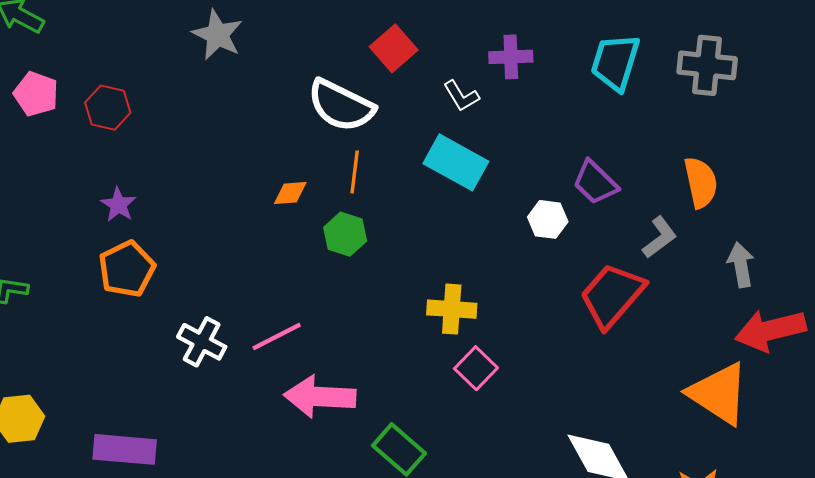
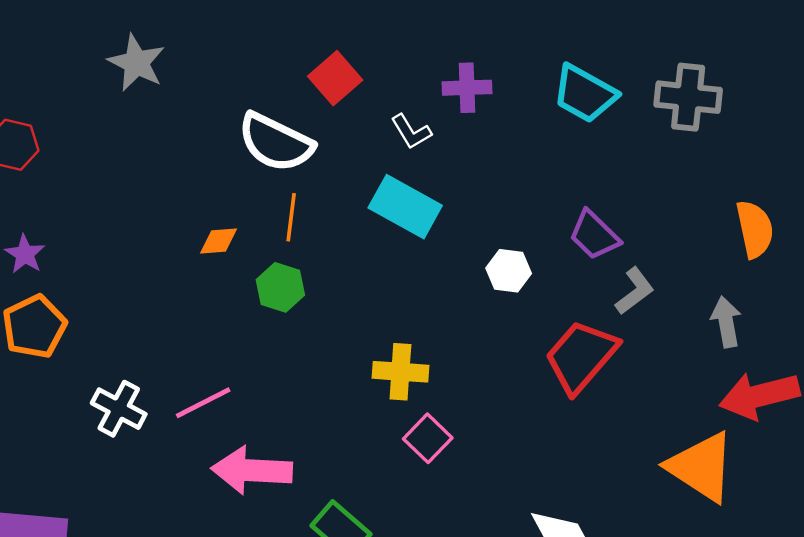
cyan trapezoid: (615, 62) -> (585, 94), turned -78
purple trapezoid: (595, 182) -> (594, 235), moved
orange semicircle: (701, 182) -> (755, 229), moved

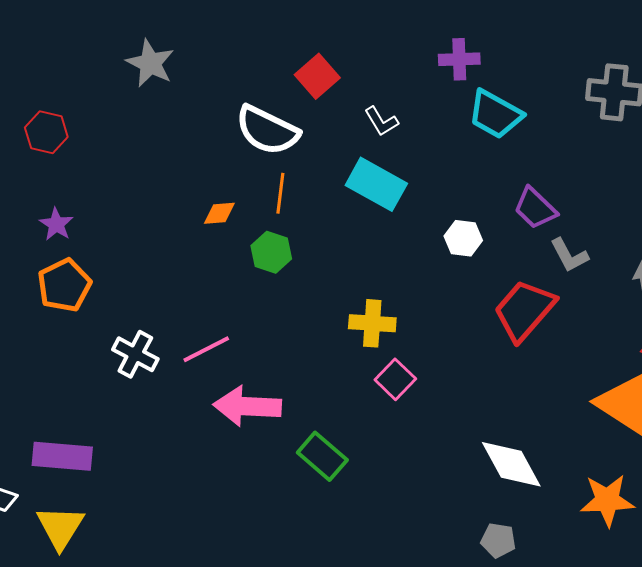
purple cross: (467, 88) -> (459, 59), moved
cyan trapezoid: (585, 94) -> (495, 114), moved
gray L-shape: (635, 291) -> (569, 255), turned 99

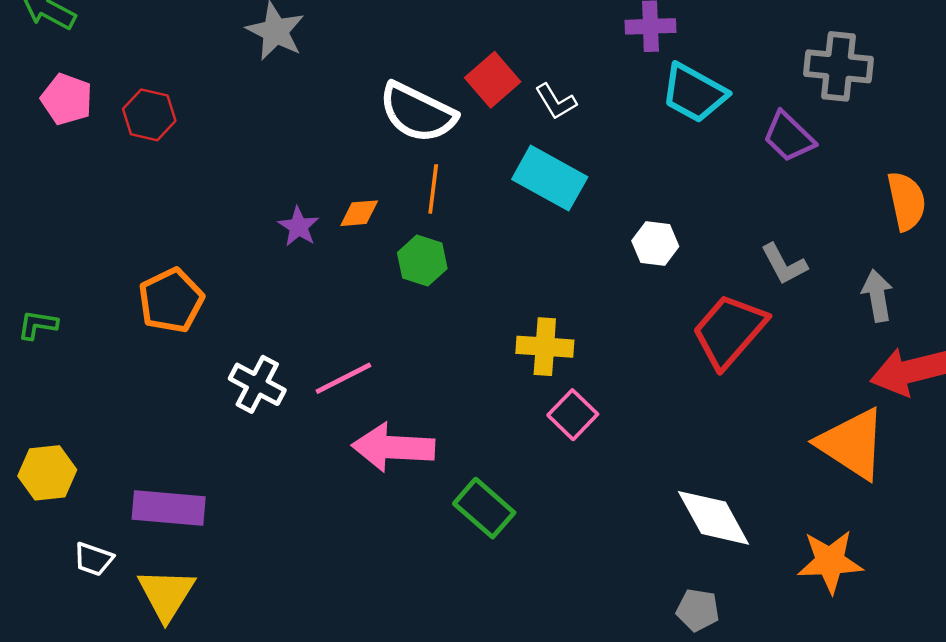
red square: (317, 76) -> (493, 80), moved
purple trapezoid: (535, 208) -> (789, 137), moved
purple star: (56, 224) -> (299, 227), moved

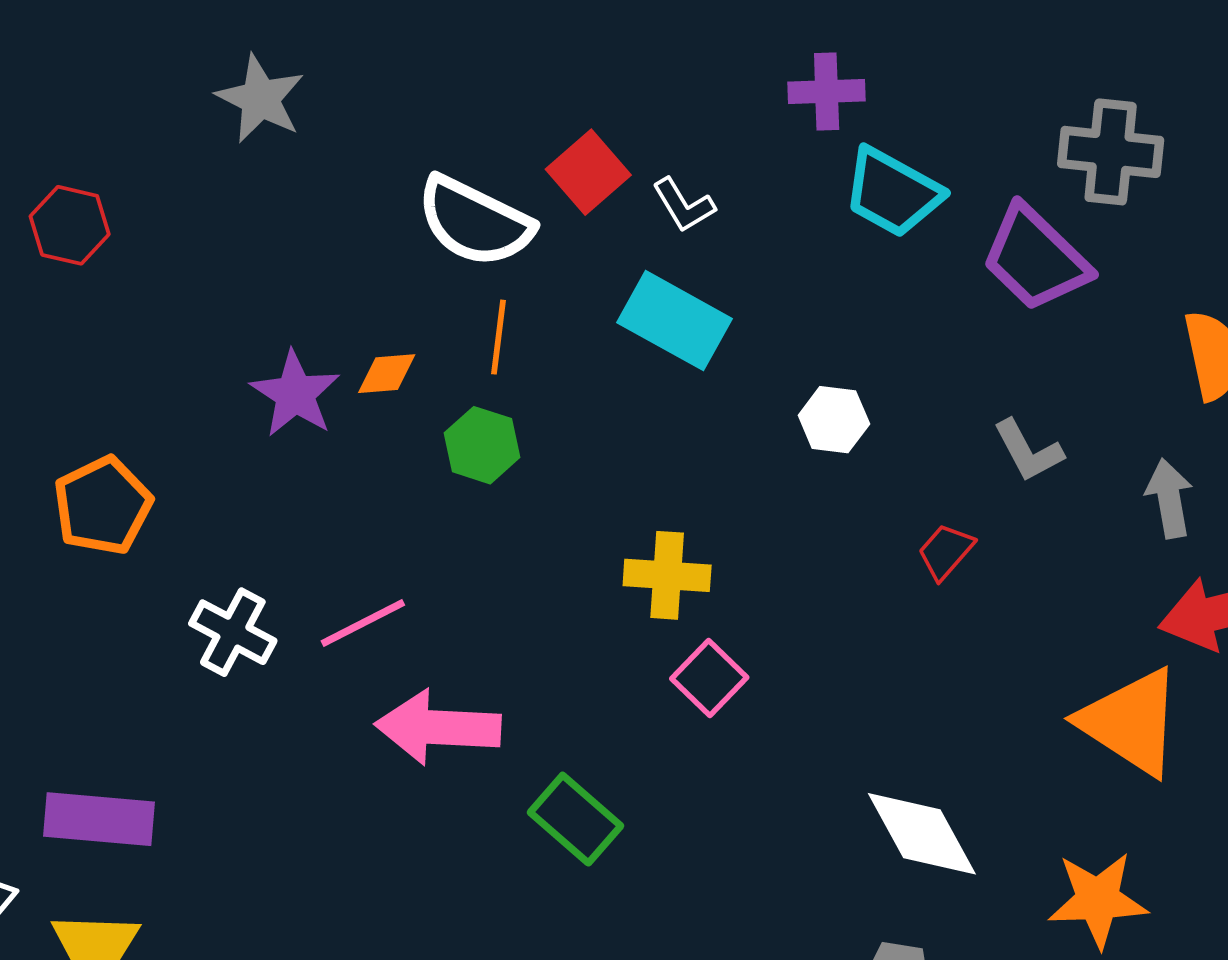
purple trapezoid: (789, 137) -> (1035, 258), size x1.4
purple star: (299, 227) -> (295, 394), size x1.4
red trapezoid: (729, 331) -> (946, 551), size x0.5

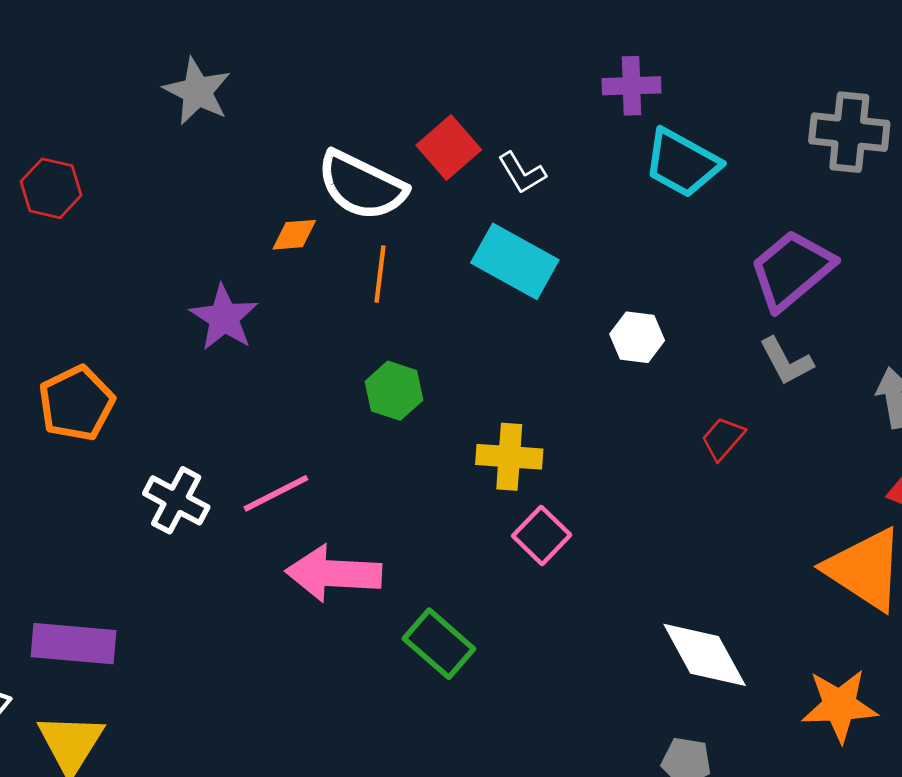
purple trapezoid: (1035, 258) -> (792, 270), moved, turned 96
orange diamond: (387, 374) -> (294, 235), moved
green hexagon: (482, 445) -> (394, 391), moved

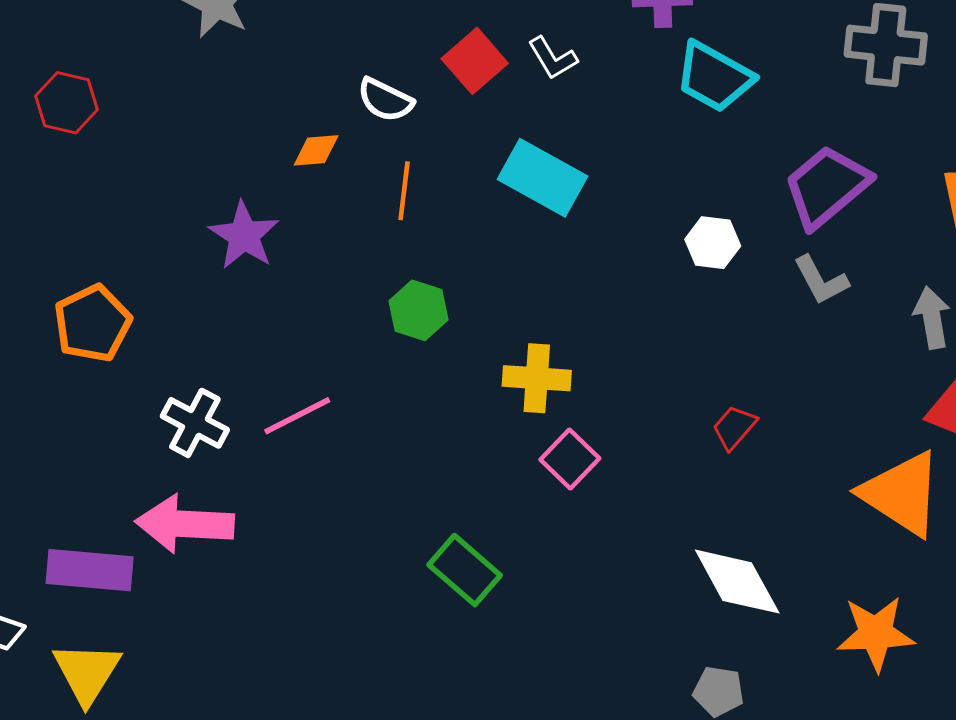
white L-shape: (522, 173) -> (553, 58), moved
white semicircle: (362, 186) -> (385, 100), size x0.6
white hexagon: (637, 337) -> (713, 243), moved
red trapezoid: (723, 438) -> (734, 427), moved
pink arrow: (334, 573) -> (185, 524), moved

